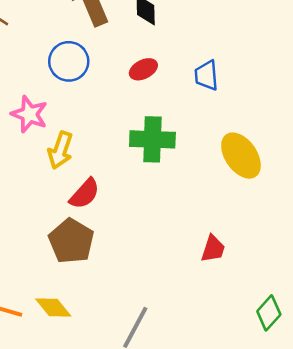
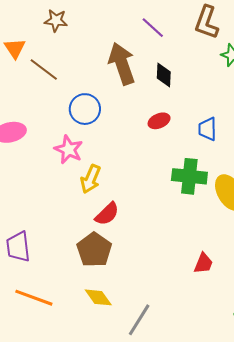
blue circle: (69, 61) -> (85, 109), moved
green cross: (152, 139) -> (189, 176), moved
yellow diamond: (53, 308) -> (98, 297), moved

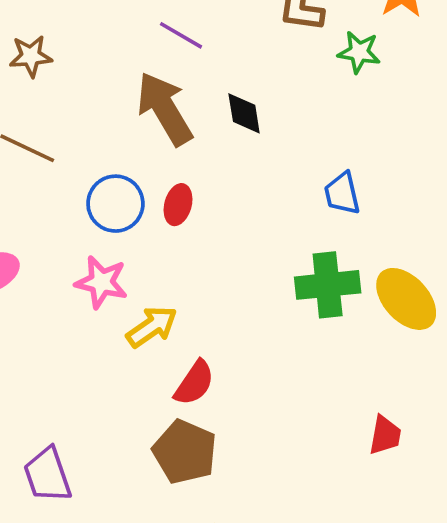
purple line: (153, 28) -> (181, 35), moved
red ellipse: (159, 121) -> (178, 205), moved, turned -40
yellow arrow: (91, 179) -> (152, 327), turned -136

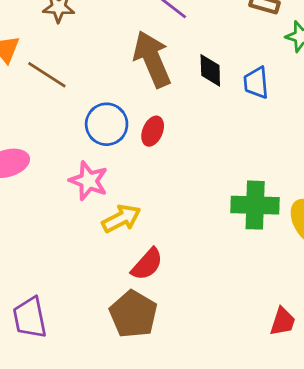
blue trapezoid: (342, 193) -> (256, 83), moved

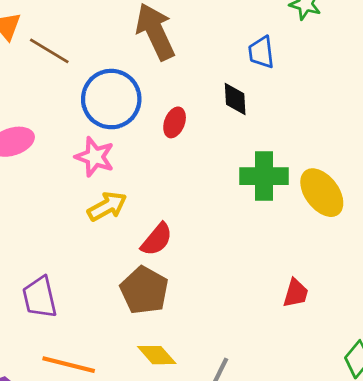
black diamond: (210, 70) -> (235, 99), moved
blue circle: (107, 124) -> (111, 99), size x1.4
red ellipse: (153, 131) -> (175, 122), moved
yellow arrow: (121, 219) -> (107, 206), moved

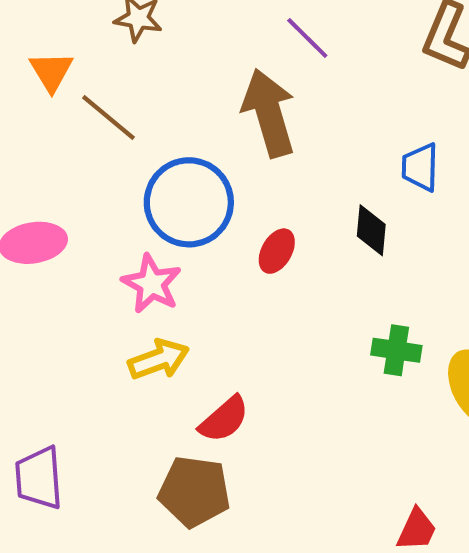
green cross: (264, 176) -> (396, 350), size x0.7
brown pentagon: (144, 290) -> (194, 491), turned -30

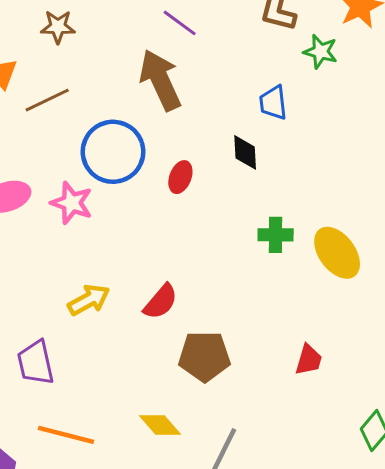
brown line: (109, 117) -> (47, 100), turned -57
pink star: (152, 284) -> (72, 203), moved
yellow arrow: (159, 359) -> (89, 300), moved
brown pentagon: (194, 491) -> (204, 356), moved

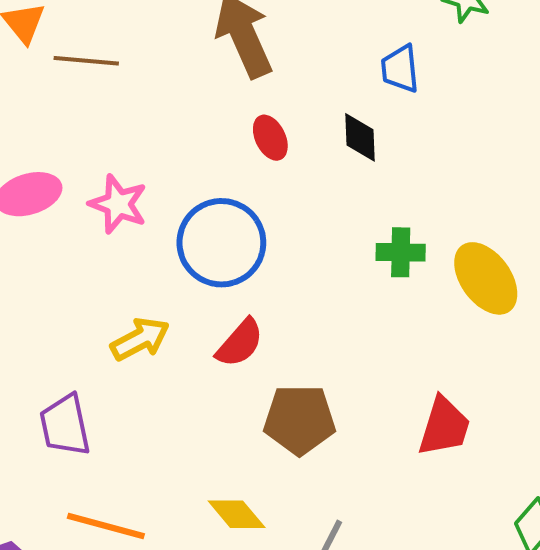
brown line: (47, 100) -> (86, 61), turned 30
blue circle: (113, 152) -> (221, 243), moved
red ellipse: (180, 177) -> (270, 138), moved, turned -48
red trapezoid: (309, 360) -> (444, 426), size x1.4

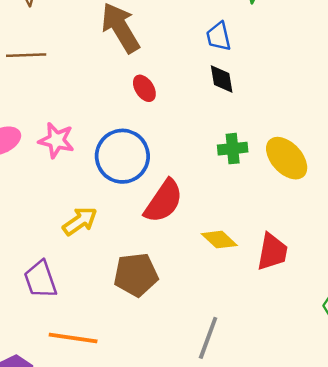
black diamond: (360, 137) -> (222, 79), moved
red semicircle: (240, 343) -> (164, 201), moved, size x1.4
brown pentagon: (300, 420) -> (136, 275), moved
yellow diamond: (237, 514) -> (219, 240), moved

